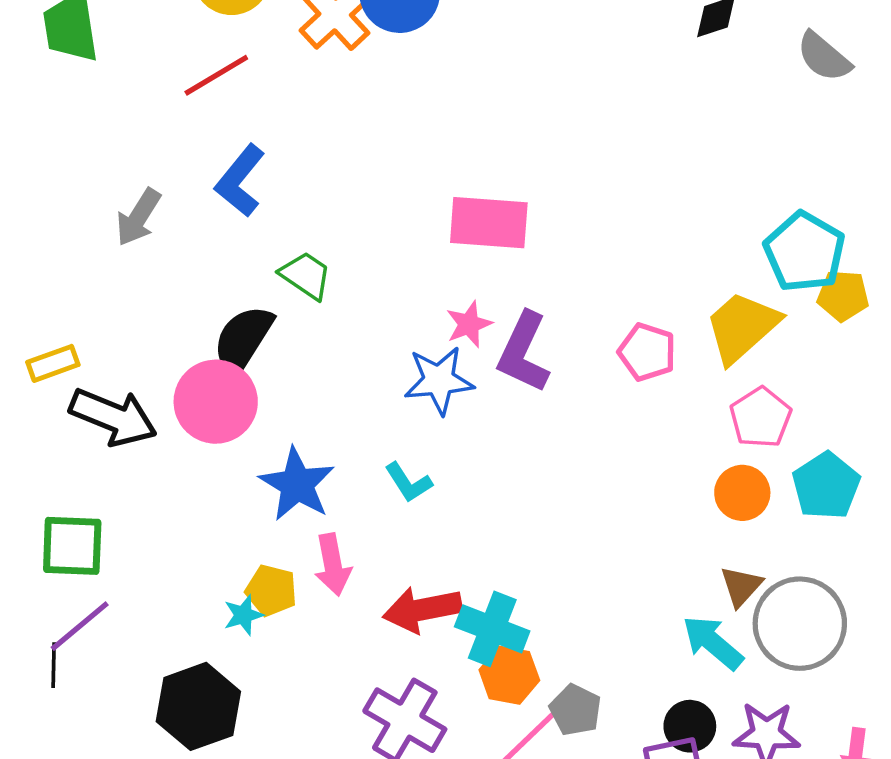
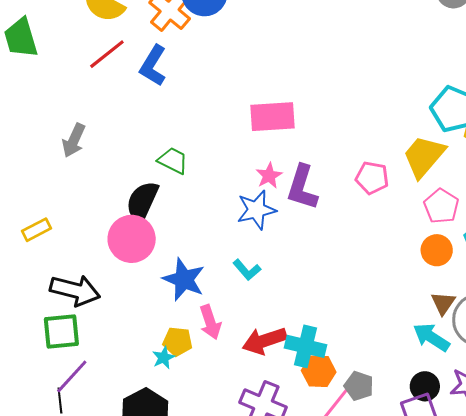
blue L-shape: (240, 181) -> (153, 66), moved
black arrow: (113, 417) -> (75, 290), moved

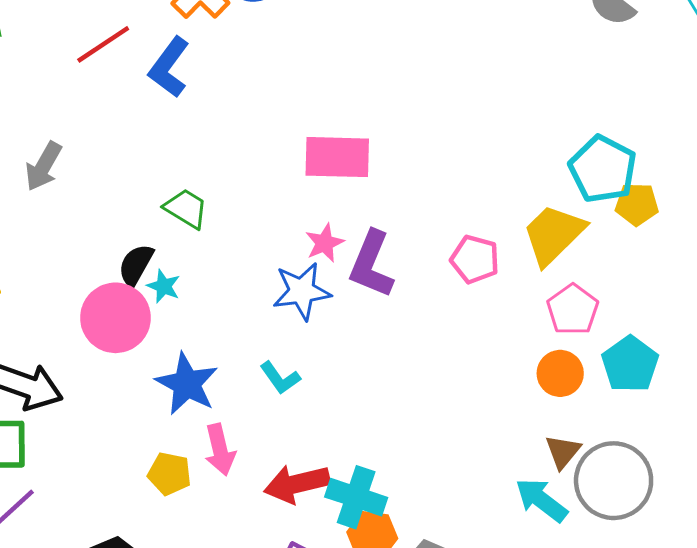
black semicircle: (142, 202) -> (136, 265), size x0.7
cyan star: (164, 358) -> (164, 286), moved, turned -30

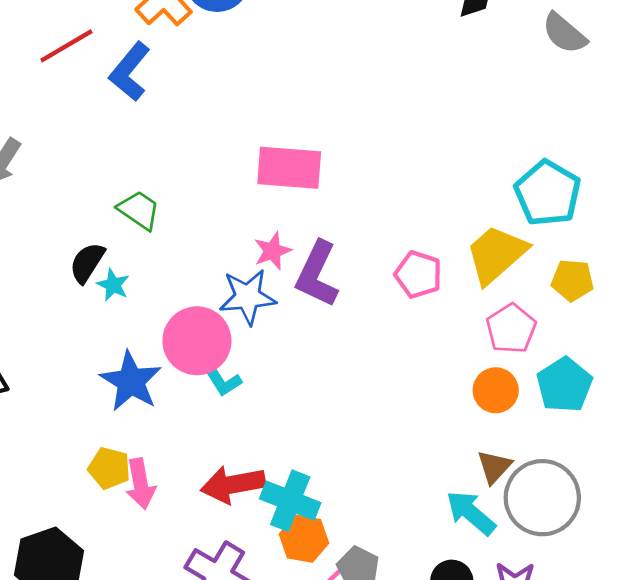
yellow pentagon: (637, 204) -> (572, 280), moved
pink circle: (115, 318) -> (197, 341), moved
pink arrow: (220, 450) -> (140, 484), moved

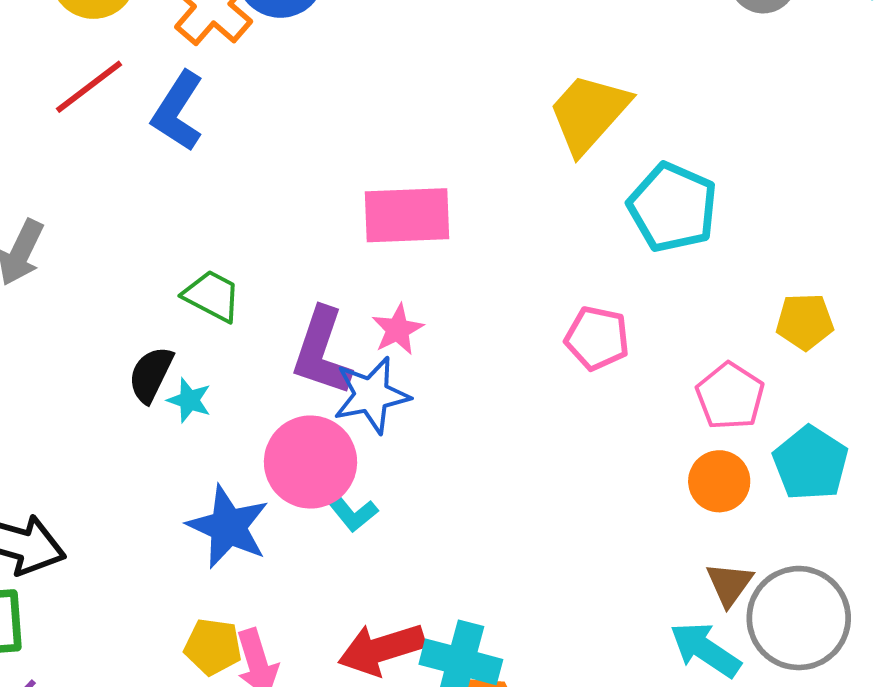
cyan pentagon: (548, 193) -> (673, 207), moved
yellow trapezoid: (496, 254) -> (589, 113), moved
purple L-shape: (317, 274) -> (322, 352), moved

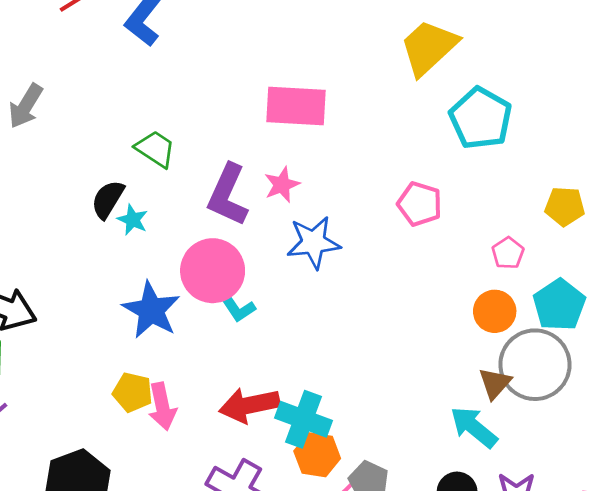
blue star: (372, 395) -> (313, 242), moved
pink pentagon: (730, 396) -> (508, 253), size x0.7
gray circle: (799, 618) -> (535, 365), moved

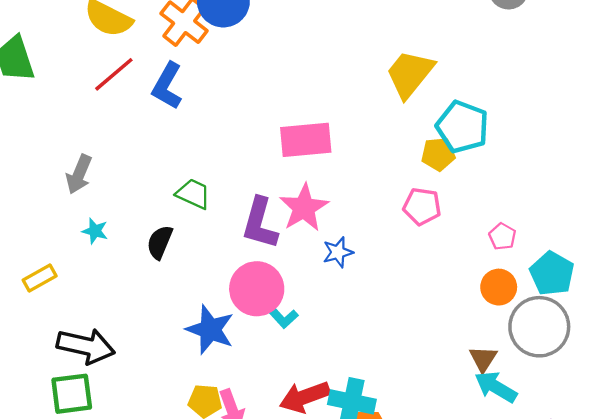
pink star: (282, 185) -> (304, 208), size x1.6
yellow pentagon: (565, 206) -> (438, 154), moved
cyan star: (133, 220) -> (95, 231), moved
blue star: (313, 242) -> (338, 252), size x0.7
brown triangle: (495, 383) -> (483, 359), moved

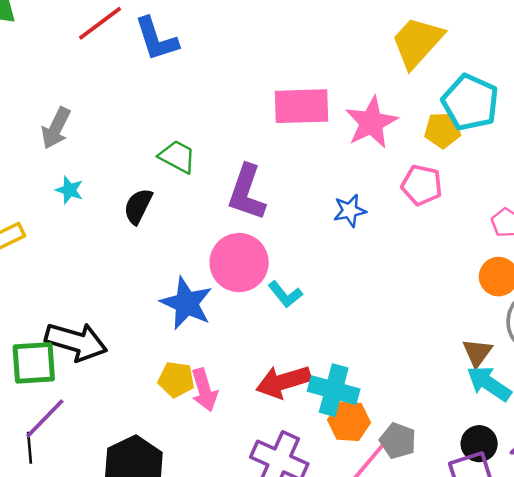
blue L-shape: (167, 86) -> (156, 39), turned -51
pink star: (304, 208) -> (371, 122), moved
blue star: (338, 252) -> (350, 211), moved
cyan L-shape: (282, 316) -> (285, 294), moved
black arrow: (86, 346) -> (76, 342), moved

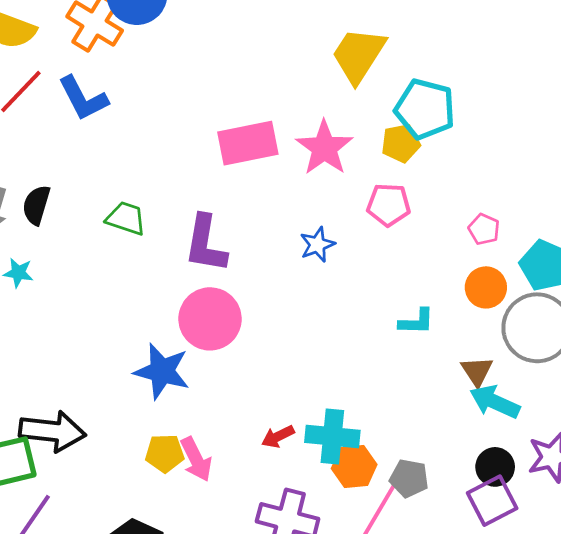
black semicircle: (138, 206) -> (36, 205), moved
cyan L-shape: (285, 294) -> (416, 322), moved, turned -40
red arrow: (283, 382) -> (278, 437), size x0.6

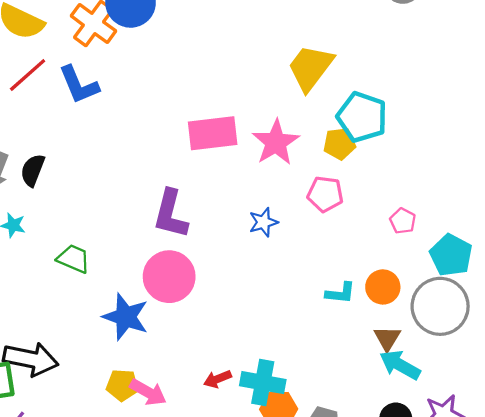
green trapezoid: (126, 218) -> (74, 259), moved
orange circle: (486, 287) -> (383, 287), moved
pink arrow: (196, 459) -> (148, 392), turned -39

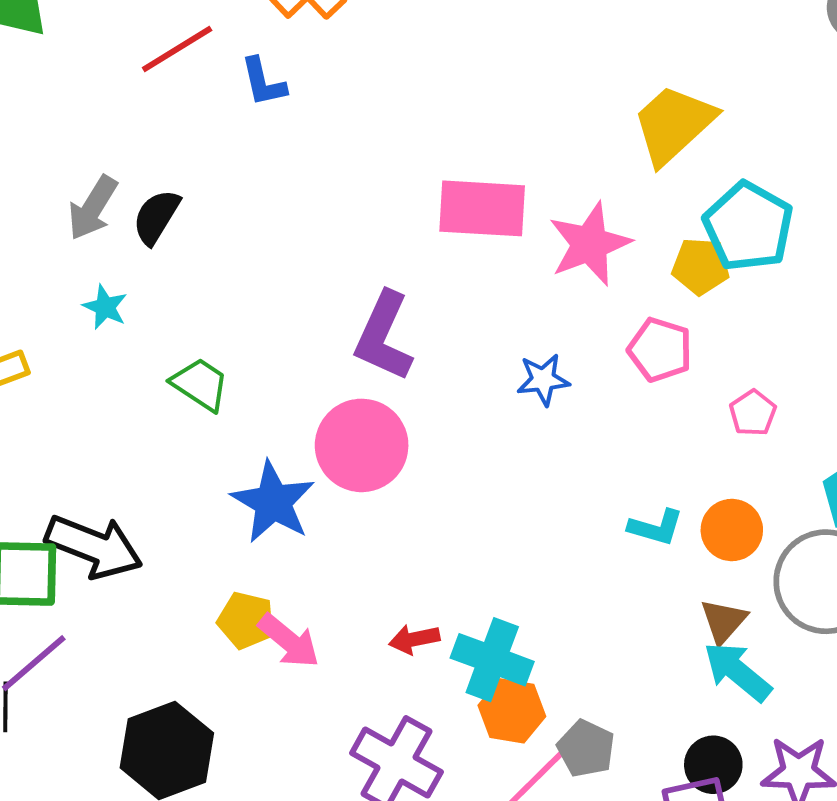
blue L-shape: (79, 85) -> (263, 82), size x0.7
pink pentagon: (403, 221) -> (753, 413), moved

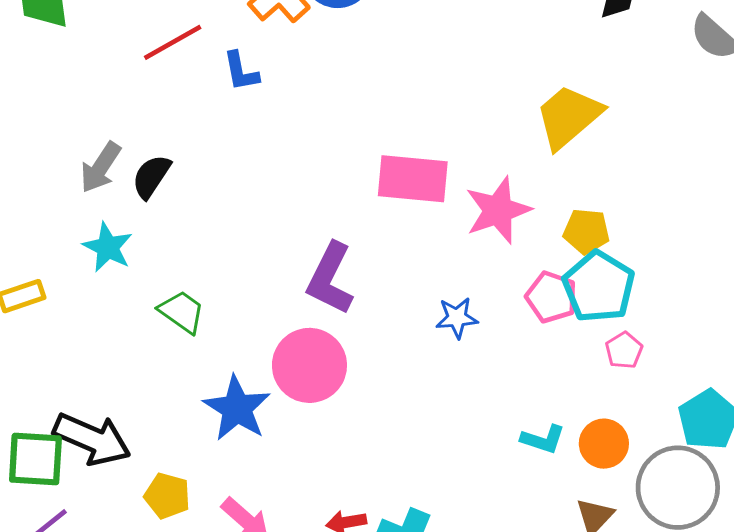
cyan pentagon: (748, 227) -> (599, 287), moved
cyan star: (105, 307) -> (108, 247), size x1.4
yellow pentagon: (246, 620) -> (167, 496), moved

